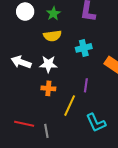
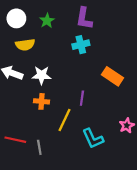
yellow semicircle: (52, 36) -> (25, 45), moved
cyan cross: (84, 48) -> (81, 45), moved

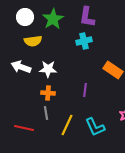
green star: (47, 21) -> (53, 19), size x1.5
yellow line: (64, 120) -> (67, 125), moved
gray line: (39, 147) -> (46, 113), moved

